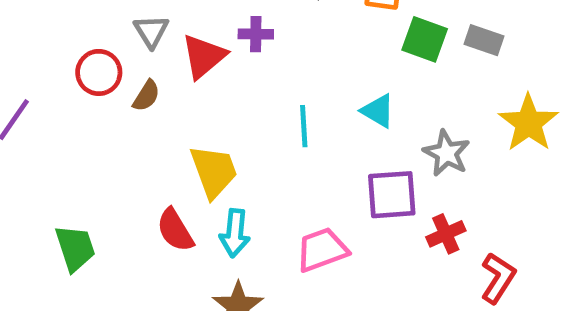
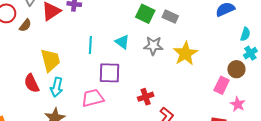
gray star: (447, 153) -> (153, 46), moved, turned -30
purple square: (392, 195) -> (110, 73), moved

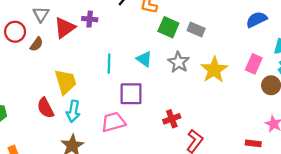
gray star: (153, 46) -> (179, 62), turned 30
pink rectangle: (222, 85) -> (254, 64), moved

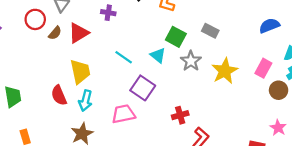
green square: (168, 27) -> (176, 37), moved
red triangle: (65, 28) -> (79, 33), moved
cyan line: (109, 64) -> (124, 57), turned -60
purple square: (131, 94) -> (143, 88), turned 30

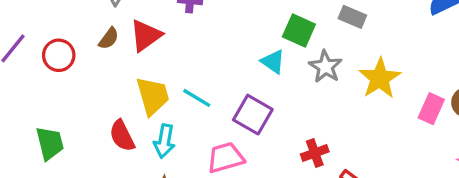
red circle: (35, 19) -> (59, 55), moved
cyan line: (124, 57) -> (197, 98), moved
pink rectangle: (263, 68) -> (431, 109), moved

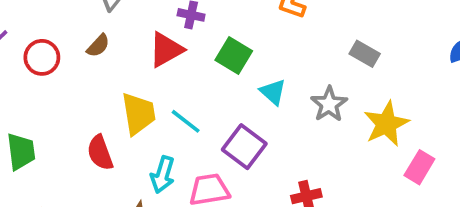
green square: (299, 30) -> (234, 55), moved
red triangle: (146, 36) -> (166, 50), moved
pink rectangle: (431, 109) -> (419, 167), moved
cyan arrow: (164, 141) -> (163, 175), moved

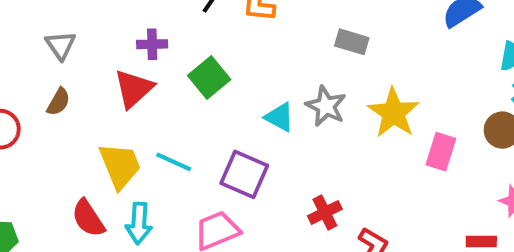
green square: (234, 55) -> (209, 77), turned 33
cyan triangle: (273, 92) -> (280, 117), moved
cyan arrow: (163, 175) -> (139, 223), moved

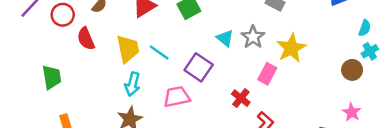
pink rectangle: (441, 152) -> (267, 74), moved
red cross: (325, 212) -> (241, 98), turned -36
red semicircle: (88, 218) -> (86, 39), moved

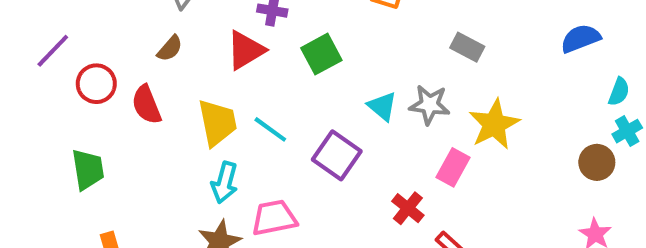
red circle: (63, 15) -> (96, 84), moved
gray star: (253, 37) -> (430, 105), turned -30
pink trapezoid: (177, 97) -> (274, 218), moved

